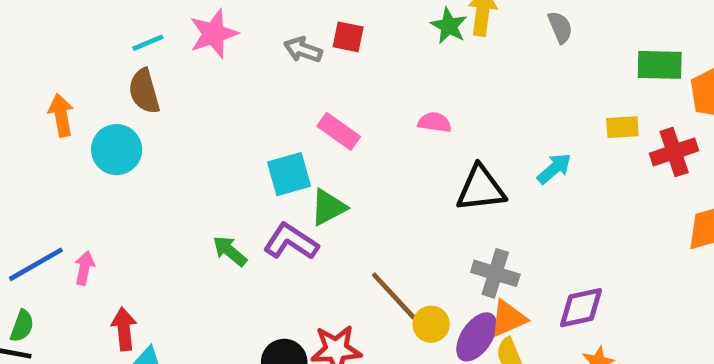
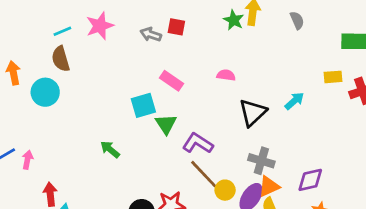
black triangle: (481, 189) -> (253, 113), turned -36
green triangle: (328, 207) -> (166, 124), turned -35
purple L-shape: (291, 242) -> (198, 143), moved

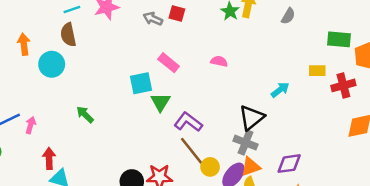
gray semicircle: (297, 20) -> (288, 16), turned 49
black triangle: (253, 113) -> (252, 118), moved
green arrow: (110, 149) -> (85, 115), moved

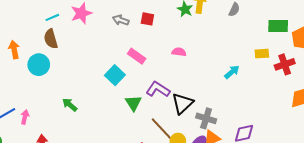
red square: (177, 14) -> (147, 19), moved
cyan square: (141, 83) -> (115, 75), turned -30
green triangle: (160, 102) -> (133, 103), moved
black triangle: (252, 118) -> (183, 103), moved
purple L-shape: (188, 122) -> (158, 89), moved

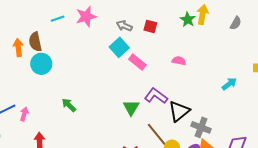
brown semicircle: (51, 39) -> (35, 42), moved
cyan square: (115, 75) -> (119, 47), moved

